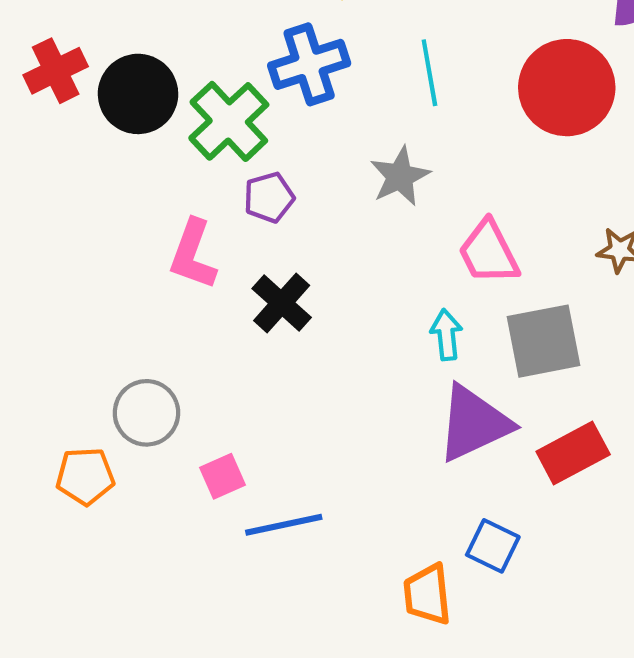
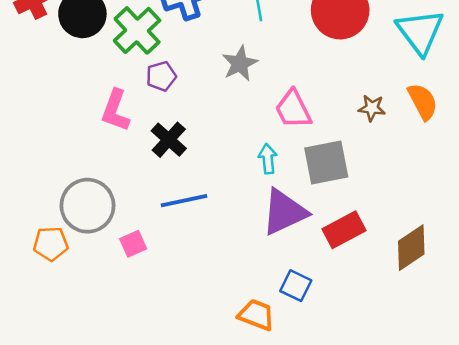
gray circle: (146, 413) -> (88, 206), size x1.4
blue line: (284, 525) -> (184, 201), moved
orange trapezoid: (427, 594) -> (256, 315), turned 117

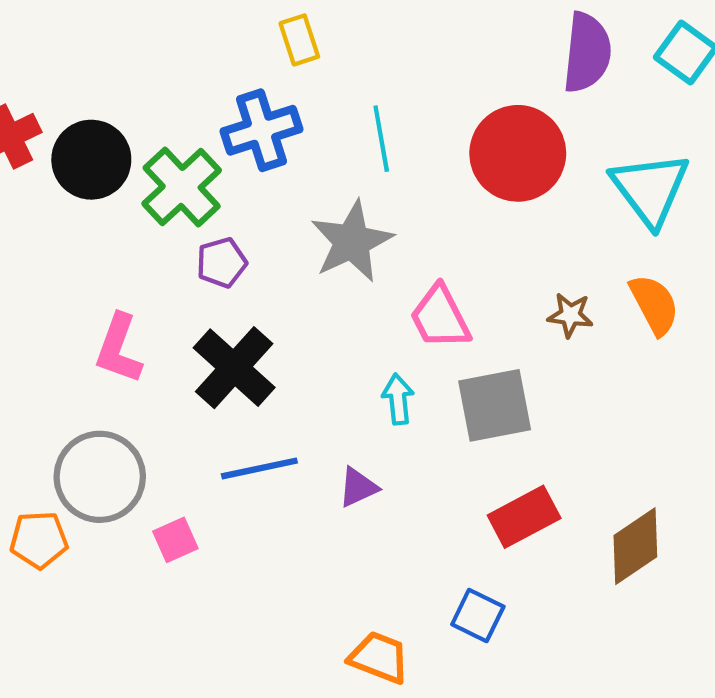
gray star: (240, 63) -> (352, 242), size x1.4
pink L-shape: (115, 110) -> (119, 349), moved
black cross: (169, 140) -> (234, 368), size x1.4
purple triangle: (284, 212) -> (358, 487), moved, size x0.5
blue square: (296, 286) -> (478, 615), moved

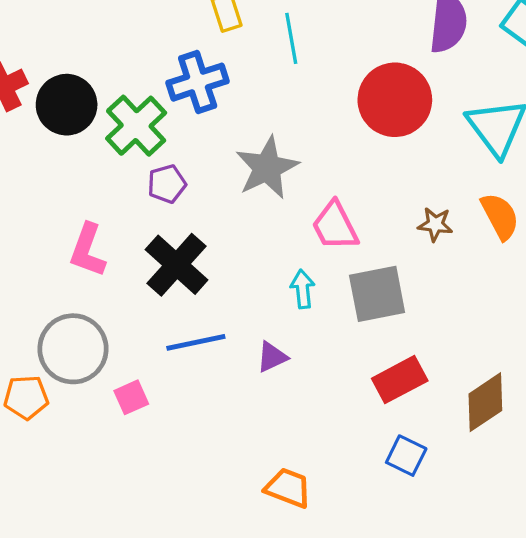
cyan line: (381, 139) -> (291, 38), moved
blue square: (478, 615) -> (406, 456), moved

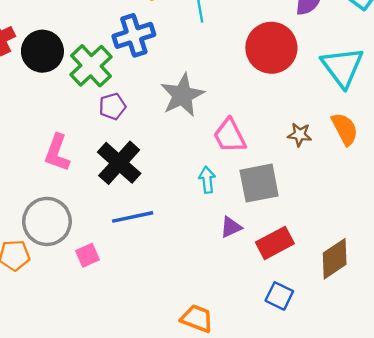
purple triangle: (272, 357) -> (231, 227), moved

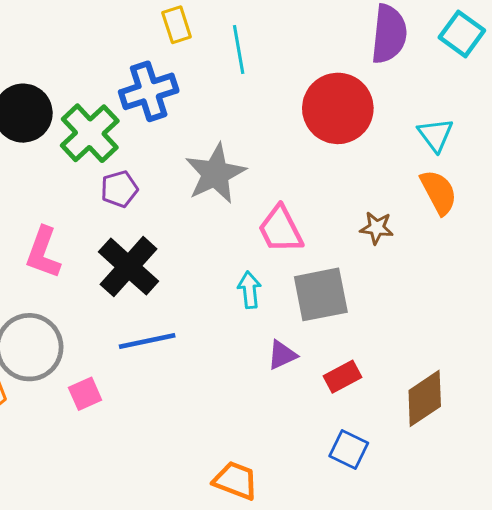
cyan triangle: (342, 67) -> (436, 135), size x0.6
orange semicircle: (345, 129) -> (439, 192), moved
red rectangle: (275, 243) -> (342, 377), size x0.7

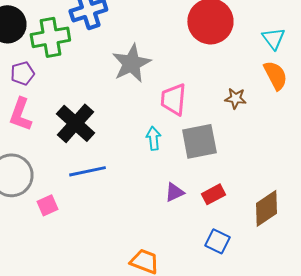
green cross: (90, 133) -> (50, 37), turned 33
purple pentagon: (119, 189) -> (22, 73), moved
pink trapezoid: (280, 229) -> (173, 99), turned 32
purple triangle: (282, 355) -> (174, 192), moved

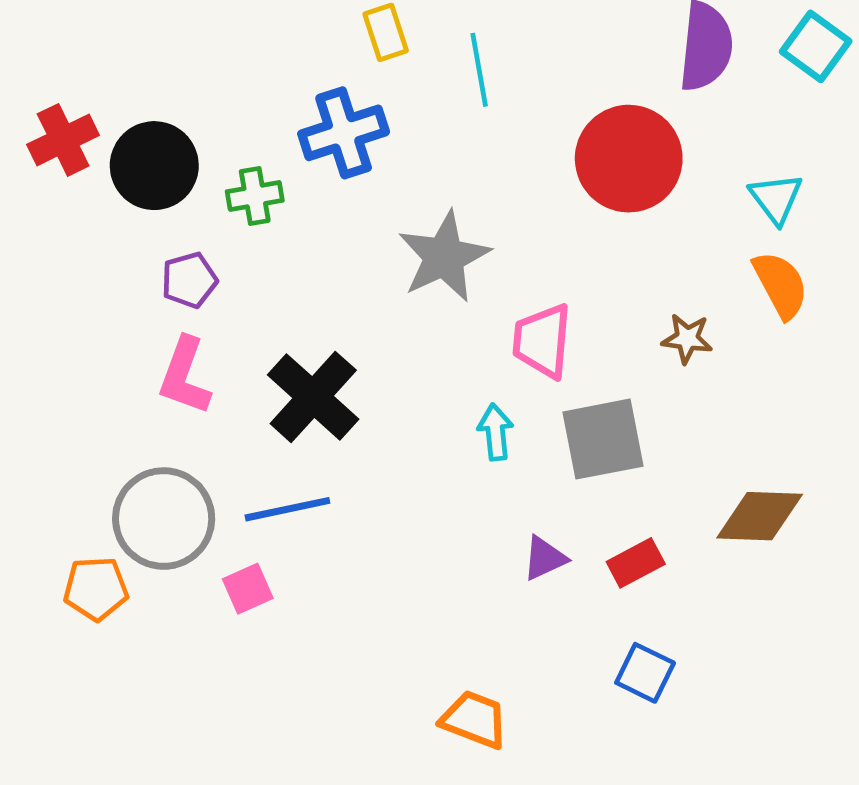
green cross: (50, 37) -> (255, 196), size x0.6
blue line: (87, 171) -> (287, 509), moved
brown diamond: (266, 208) -> (760, 516), moved, turned 36

